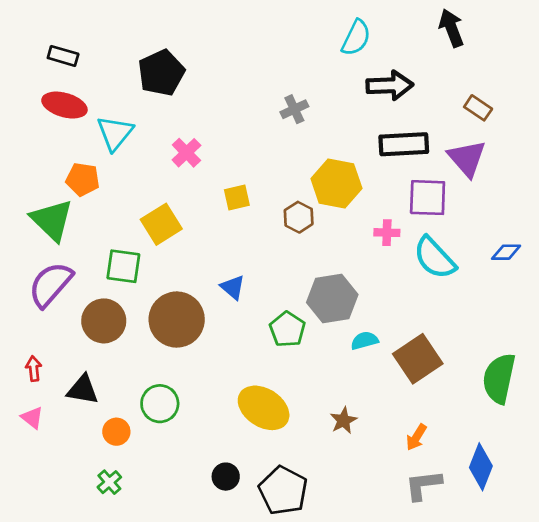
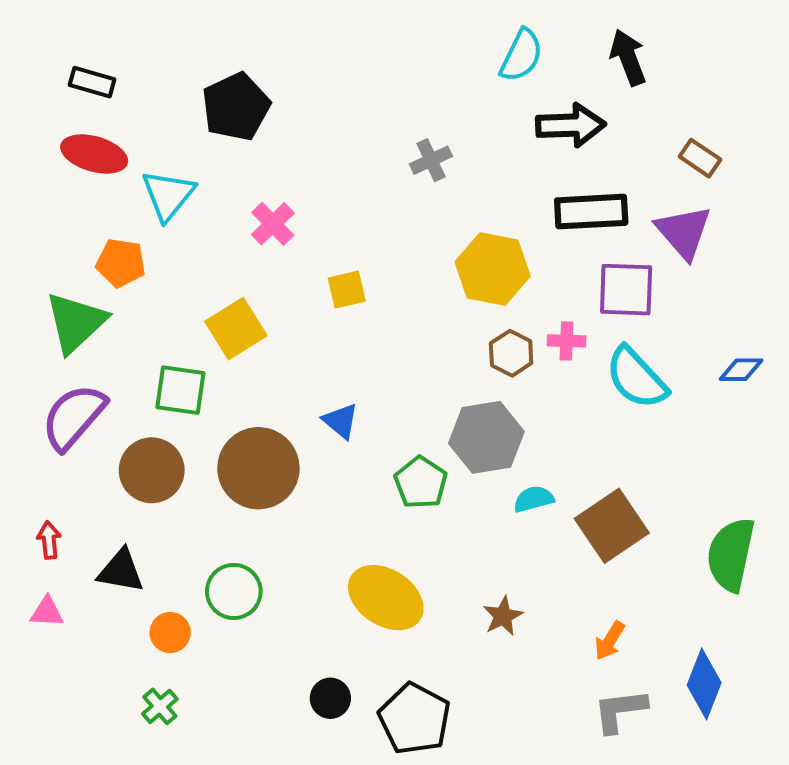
black arrow: (451, 28) -> (628, 57), moved
brown hexagon: (299, 217) -> (511, 353), moved
green triangle: (52, 220) -> (76, 322), turned 33
pink triangle: (32, 418) -> (47, 612), turned -35

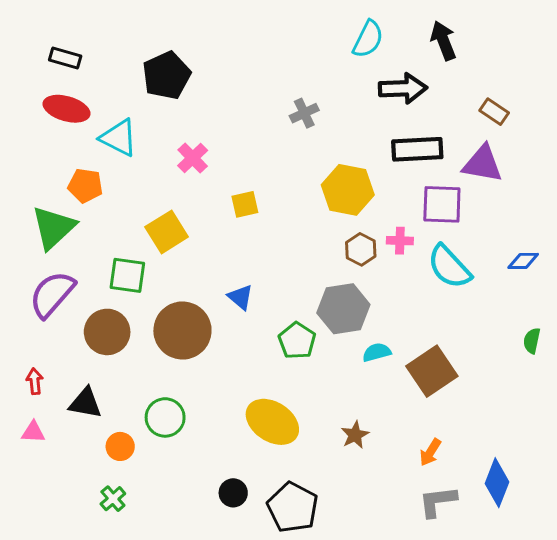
cyan triangle: (168, 195) -> (119, 138), turned -42
purple triangle: (684, 232) -> (483, 164), turned -39
green semicircle: (731, 554) -> (532, 341), moved, size x0.5

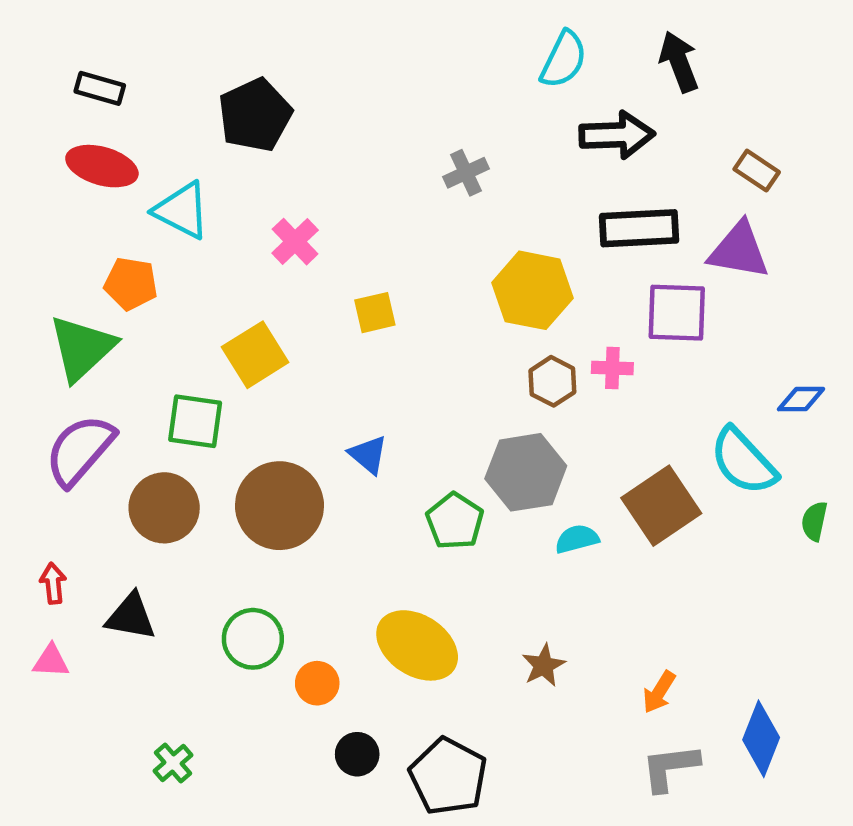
cyan semicircle: (449, 267) -> (743, 461), moved
brown square: (432, 371) -> (661, 506), moved
orange circle: (120, 446) -> (317, 683), moved

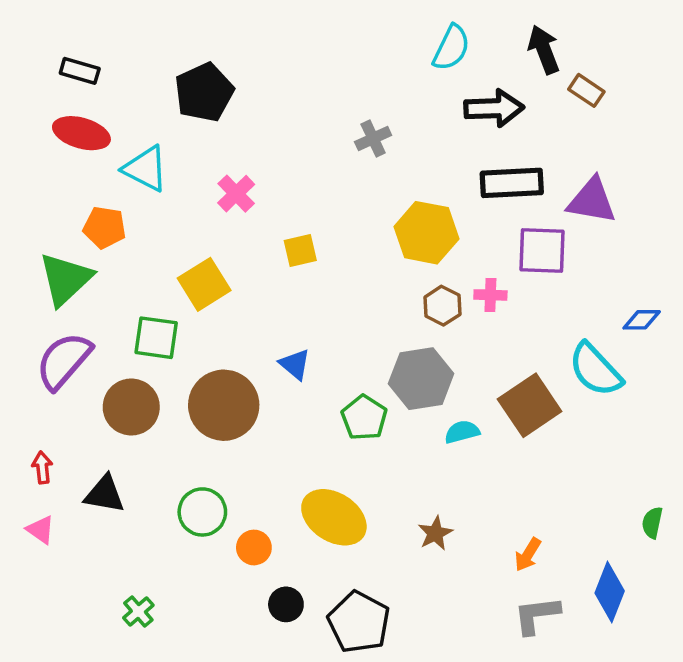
brown rectangle: (757, 171) -> (586, 90), moved
green semicircle: (814, 521) -> (652, 523), moved
pink triangle: (51, 661) -> (41, 530), turned 32

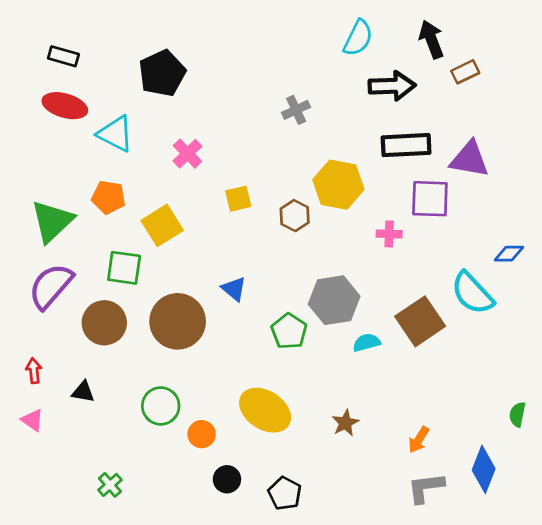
brown rectangle: (586, 90) -> (465, 72), turned -60
orange pentagon: (105, 227) -> (109, 197), moved
brown hexagon: (442, 306) -> (295, 216), moved
black triangle: (105, 494) -> (83, 392), size x0.7
black pentagon: (359, 622) -> (285, 493), size x0.7

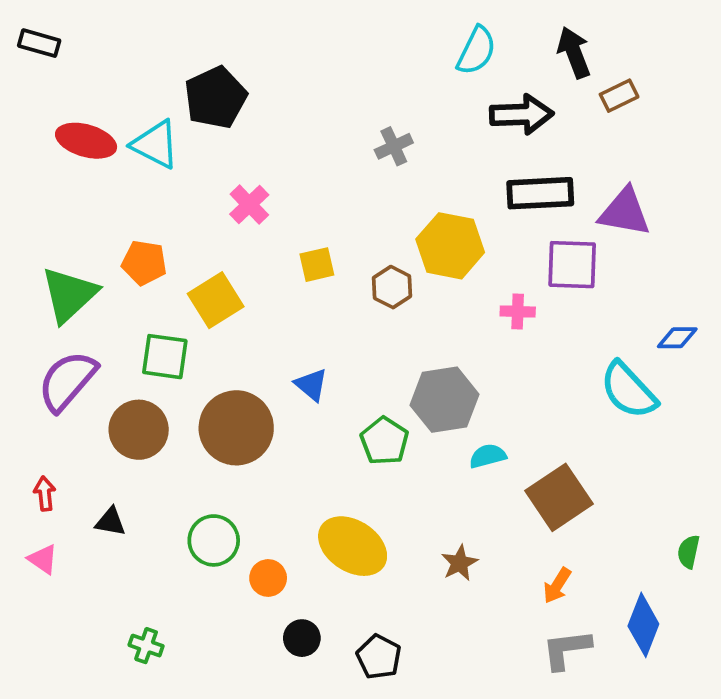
black rectangle: (63, 56) -> (39, 43), moved
cyan triangle: (116, 134) -> (155, 144), moved
brown square: (420, 321) -> (559, 497), moved
green cross: (110, 485) -> (146, 646), turned -30

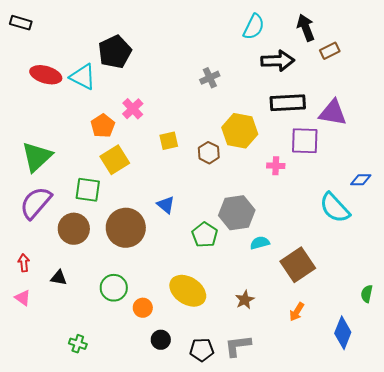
orange pentagon: (144, 263) -> (103, 126), moved, turned 30
gray L-shape: (567, 649) -> (238, 346), moved
black pentagon: (379, 657) -> (202, 350), turned -30

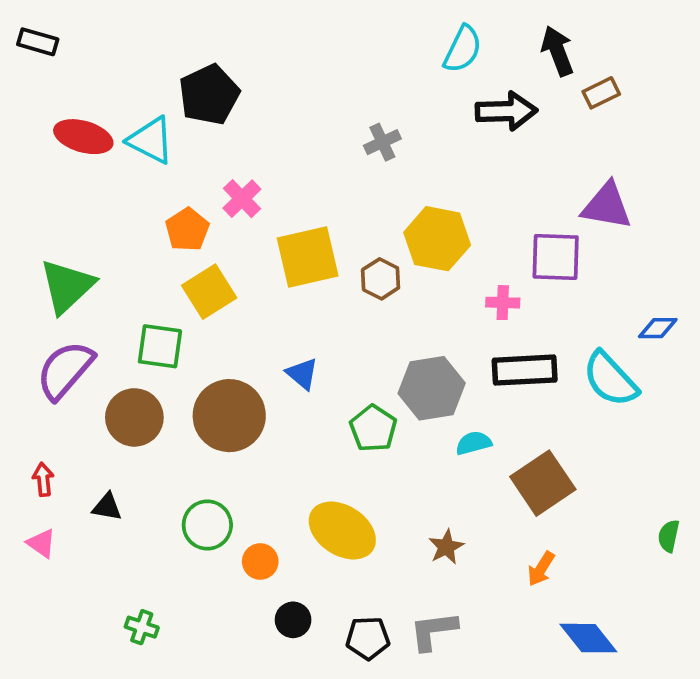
black rectangle: (288, 103) -> (525, 370), moved
yellow square: (169, 141) -> (308, 257), size x1.8
blue diamond: (343, 333) -> (588, 638), moved, turned -60

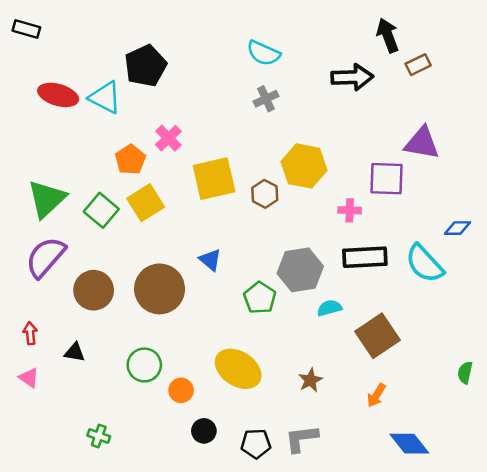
cyan semicircle: (463, 49) -> (263, 53), moved, turned 88
green square: (160, 346) -> (101, 210), moved, turned 32

